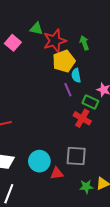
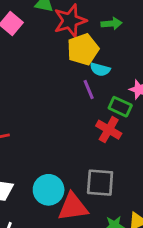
green arrow: (84, 43) -> (112, 24), turned 104
cyan semicircle: (76, 75) -> (100, 69), turned -64
red triangle: (57, 173) -> (73, 207), size x1.6

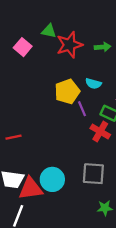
yellow pentagon: (83, 49) -> (67, 92), moved
purple line: (89, 89) -> (82, 109), moved
red triangle: (73, 207) -> (31, 189), moved

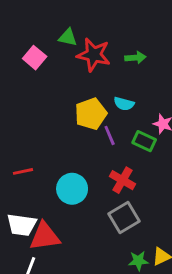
red star: (69, 45) -> (94, 55), turned 30
red cross: (100, 131) -> (122, 180), moved
gray square: (93, 174) -> (124, 218), turned -35
cyan circle: (52, 179) -> (72, 189), moved

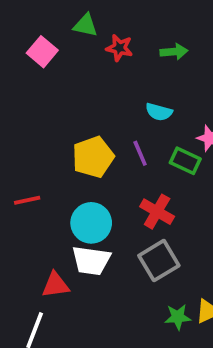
red star: (94, 55) -> (119, 48), size x0.6
yellow pentagon: (91, 114) -> (93, 157), moved
white trapezoid: (22, 225) -> (91, 261), moved
red triangle: (45, 236) -> (55, 285), size x0.7

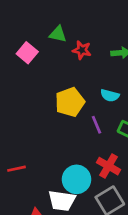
yellow pentagon: (93, 157) -> (70, 102), moved
red line: (27, 200) -> (17, 169), moved
cyan circle: (91, 223) -> (76, 179), moved

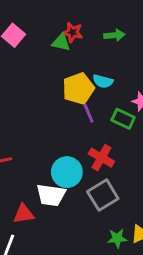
green triangle: (58, 34) -> (61, 42), moved
yellow pentagon: (70, 102) -> (78, 89), moved

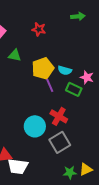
green arrow: (114, 35) -> (78, 16), moved
green triangle: (61, 42) -> (15, 55), moved
cyan semicircle: (103, 81) -> (65, 70), moved
white trapezoid: (51, 195) -> (18, 166), moved

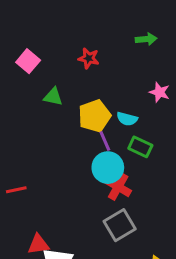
pink star: (87, 77) -> (160, 92), moved
cyan circle: (35, 126) -> (108, 168), moved

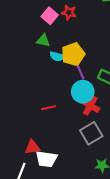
pink square: (28, 61) -> (50, 16), moved
cyan semicircle: (127, 119) -> (57, 56), moved
red line: (16, 190) -> (49, 108), moved

